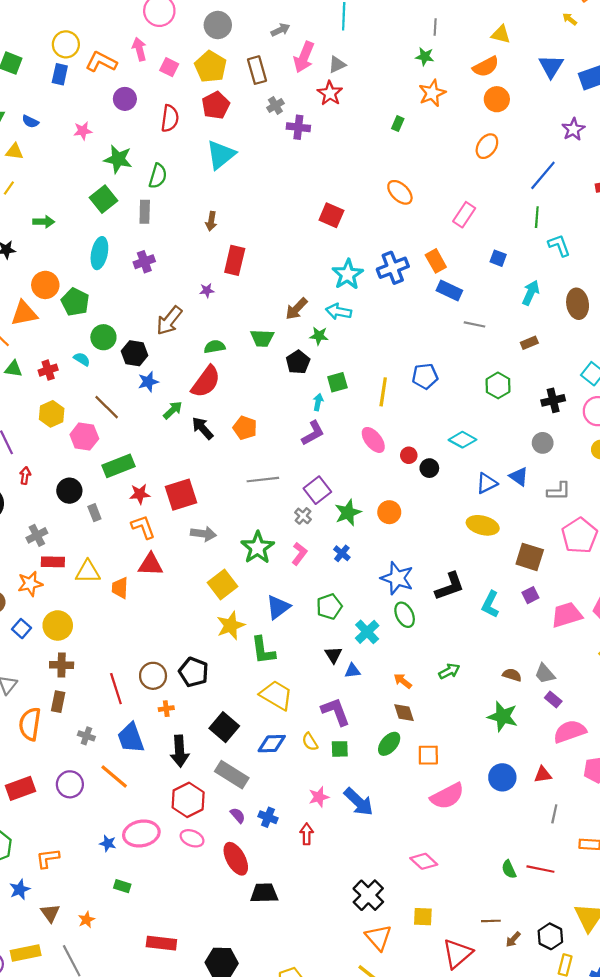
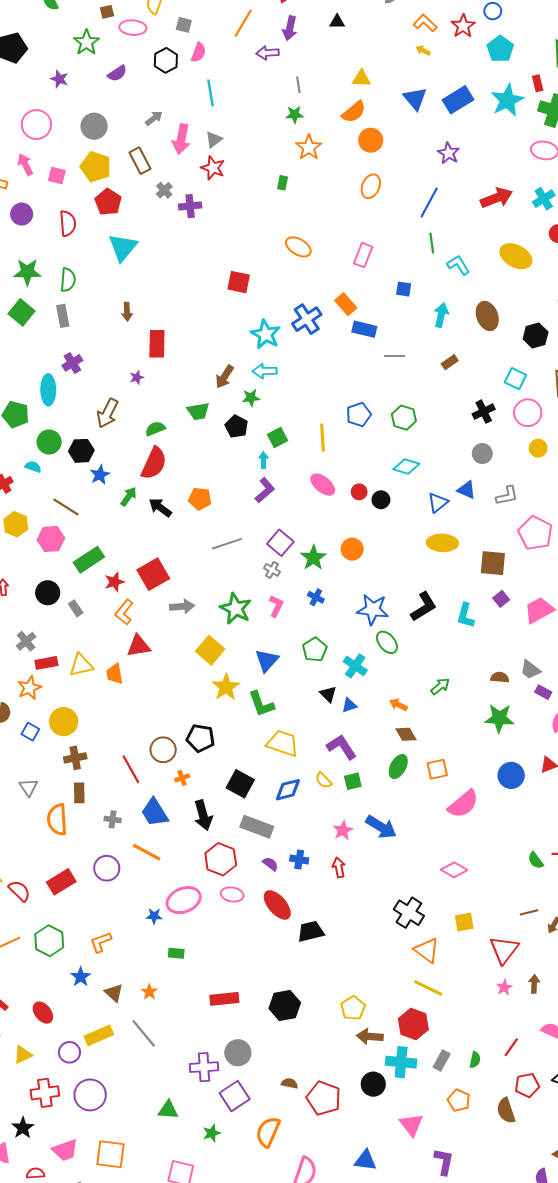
cyan ellipse: (99, 253) -> (48, 390), moved
green hexagon: (498, 385) -> (404, 418), moved
orange L-shape: (143, 527) -> (124, 612), turned -110

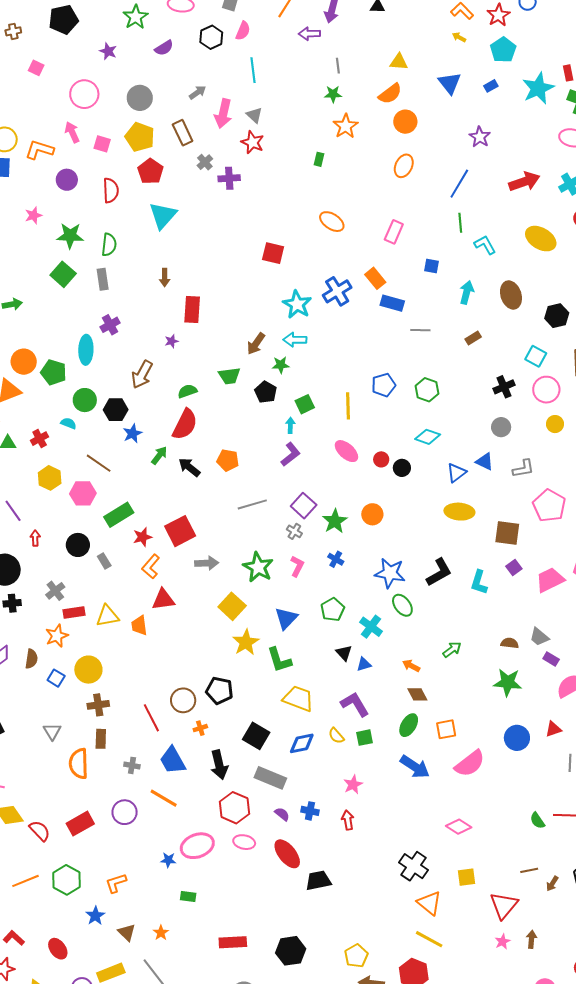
cyan pentagon: (500, 49) -> (503, 50), moved
blue rectangle: (458, 100) -> (491, 86), size x0.5
gray triangle: (214, 140) -> (254, 115), turned -42
blue arrow: (381, 827) -> (415, 767), moved

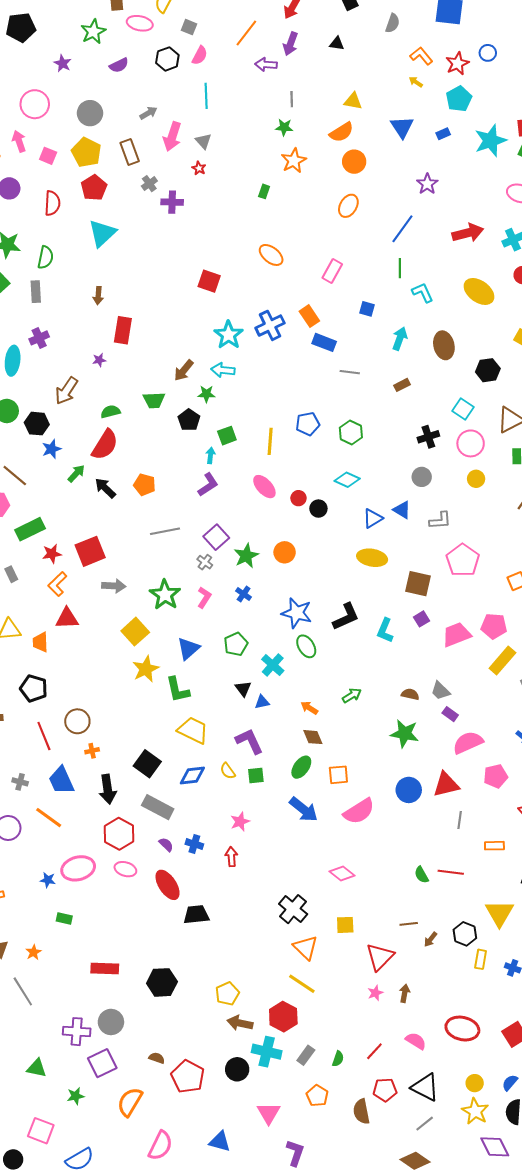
red star: (253, 142) -> (199, 168), size x0.6
black pentagon: (219, 691) -> (34, 688), moved
red triangle: (553, 729) -> (446, 785), size x1.6

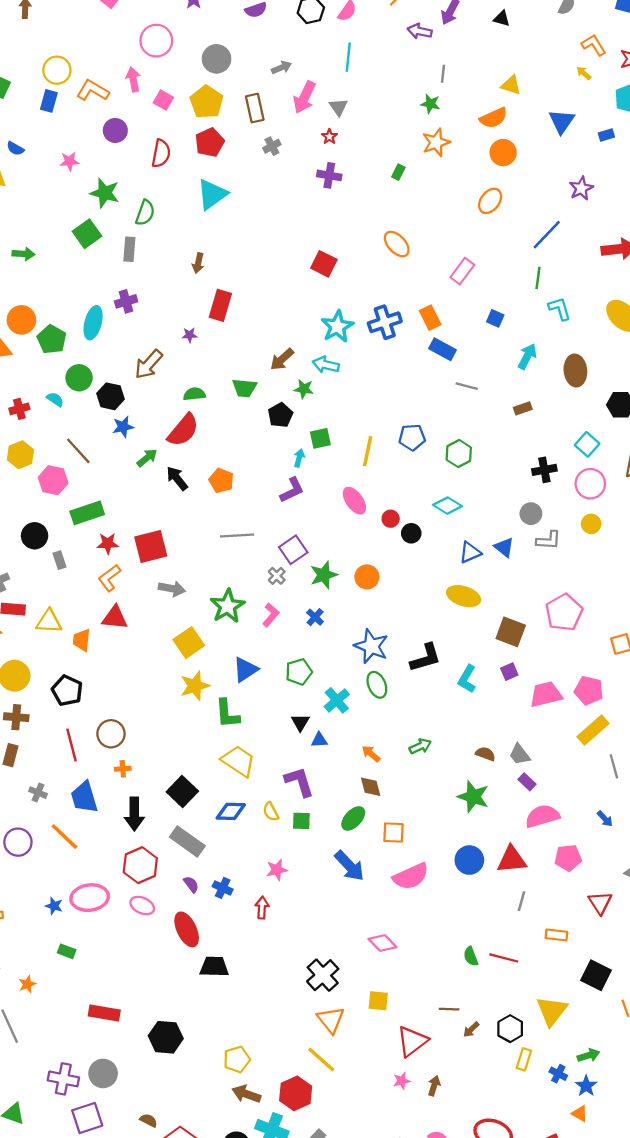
purple cross: (172, 202) -> (329, 175), moved
gray L-shape: (440, 521) -> (549, 540), moved

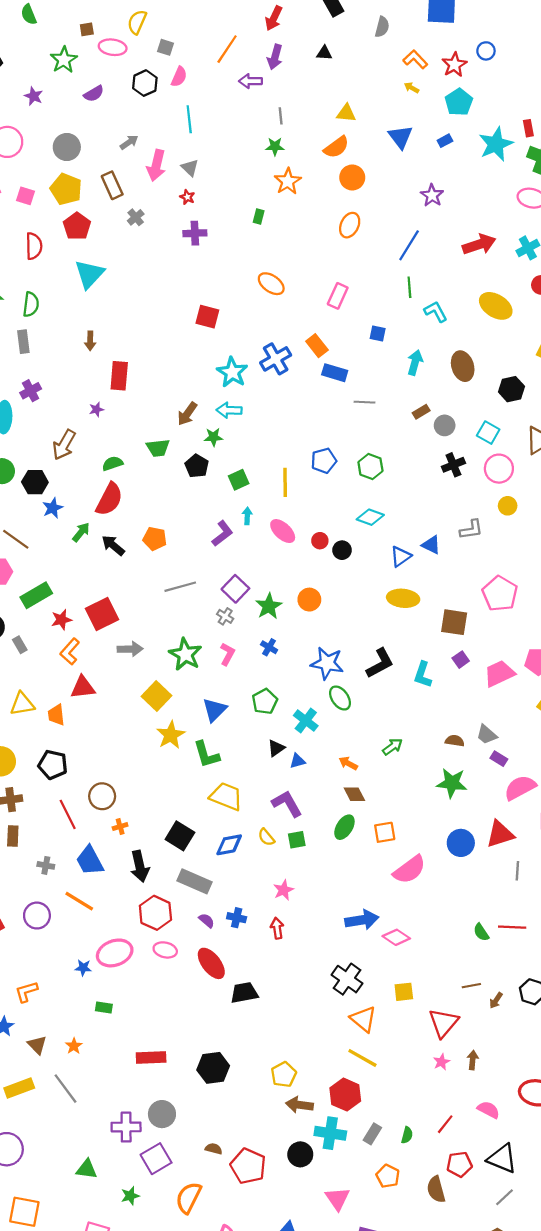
cyan arrow: (299, 458) -> (247, 516), moved
gray circle: (531, 514) -> (445, 425), moved
black triangle: (300, 722) -> (276, 748), turned 36
blue arrow: (349, 866) -> (362, 920), moved, turned -44

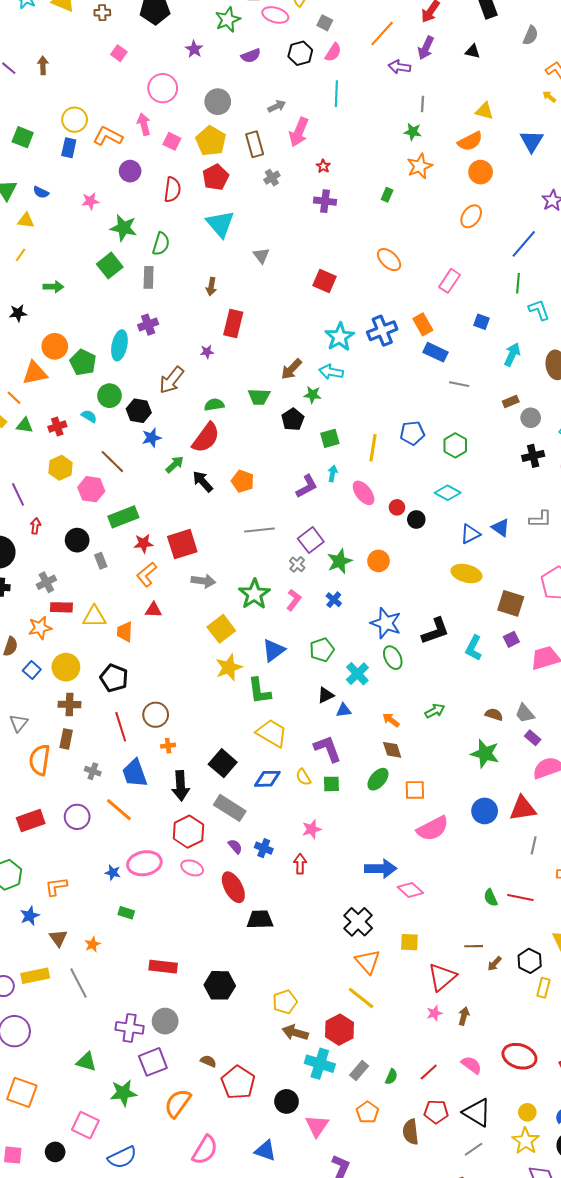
gray triangle: (190, 168) -> (261, 256), moved
cyan triangle: (89, 274) -> (220, 224), turned -32
red triangle: (83, 687) -> (153, 610), size x0.7
black circle: (300, 1154) -> (286, 1101), moved
green star: (130, 1196) -> (123, 1093), size x1.5

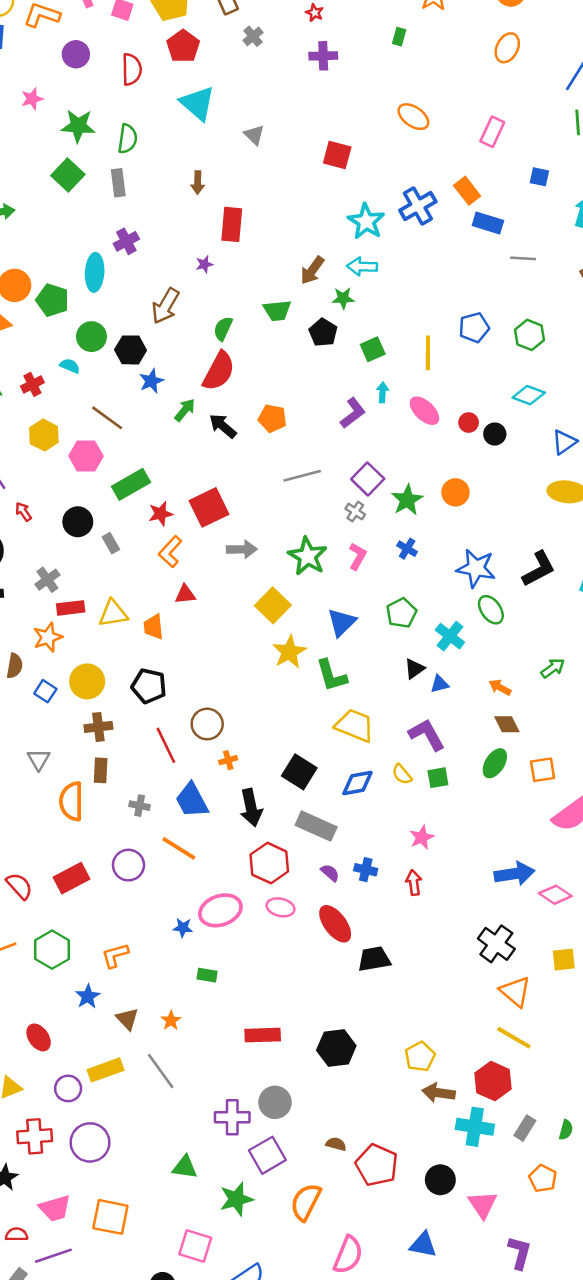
green semicircle: (214, 405) -> (223, 329), turned -48
red arrow: (35, 526) -> (23, 512), turned -35

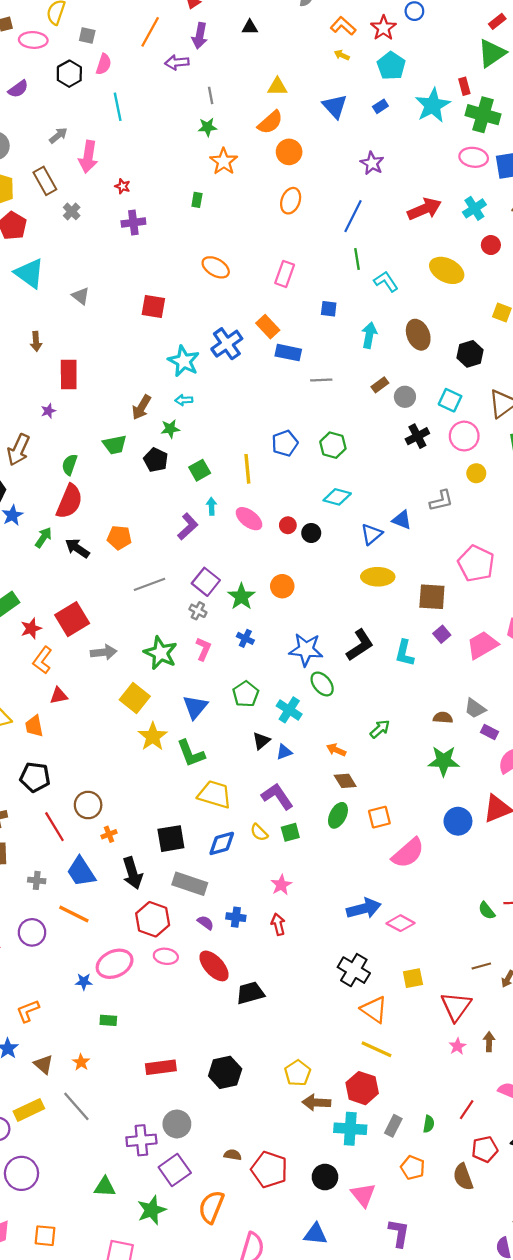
cyan arrow: (362, 267) -> (184, 400), size x0.7
black square: (299, 772) -> (171, 839), turned -36
orange square: (110, 1217) -> (45, 1236), size x0.7

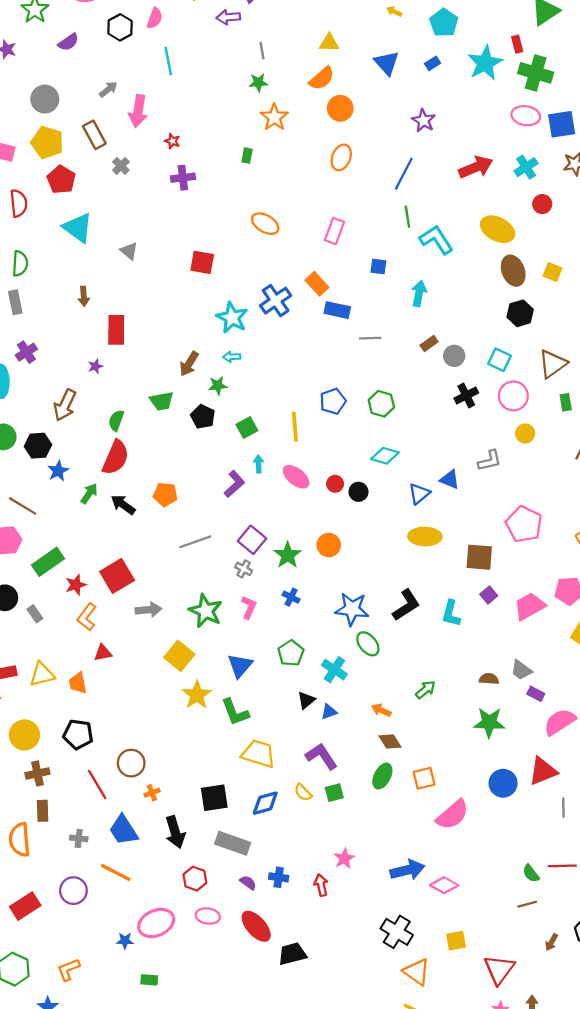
cyan L-shape: (386, 281) -> (436, 240), size x1.4
brown ellipse: (418, 335) -> (513, 271), moved
pink star: (281, 885) -> (344, 858), moved
red hexagon: (153, 919) -> (195, 879), size x0.7
brown line: (481, 966) -> (527, 904), moved

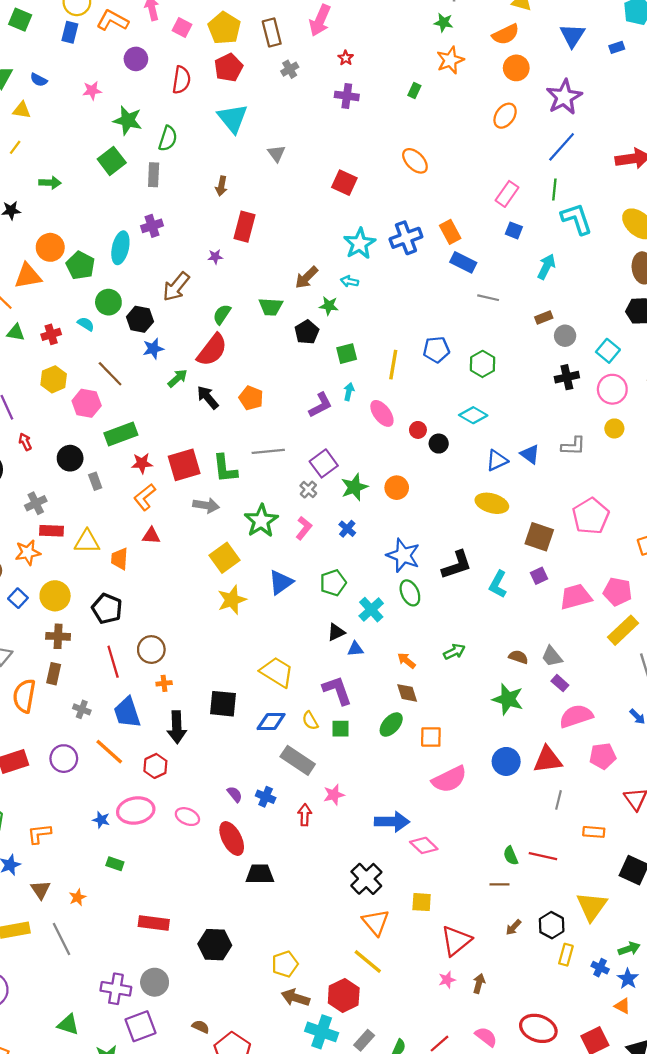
purple star: (424, 121) -> (564, 97), moved, size x1.5
pink rectangle: (334, 231) -> (507, 194), moved
green L-shape: (235, 712) -> (225, 469), moved
gray rectangle: (233, 843) -> (298, 760), moved
red hexagon: (195, 879) -> (155, 766), moved

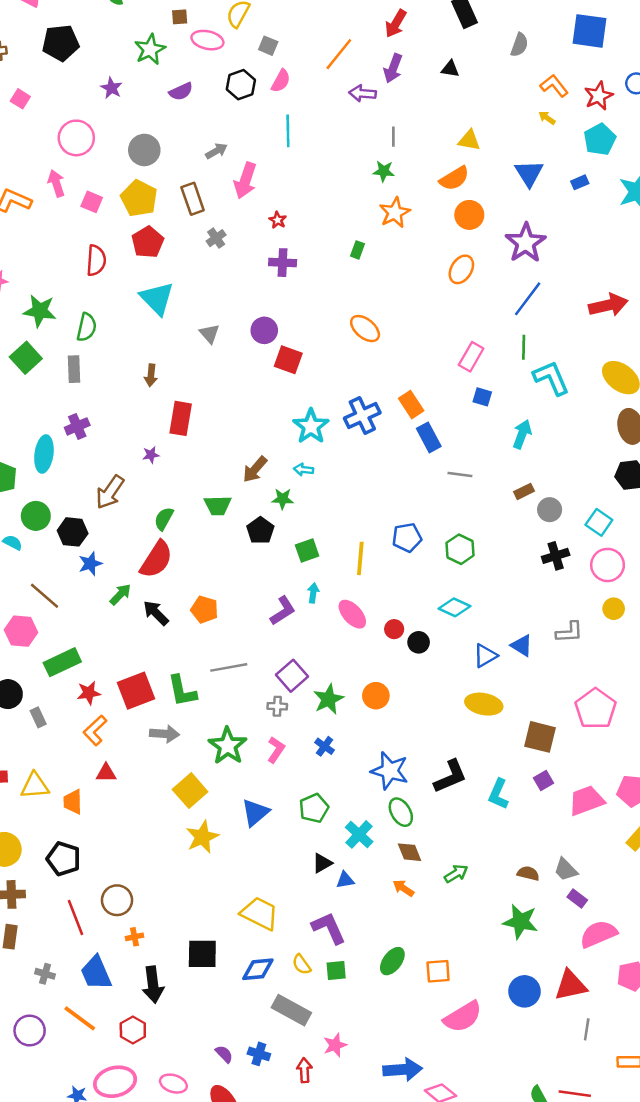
purple circle: (136, 59) -> (264, 330), moved
blue rectangle: (463, 262) -> (429, 437), turned 40
gray cross: (308, 490) -> (277, 706), turned -35
brown diamond: (407, 693) -> (409, 852), moved

